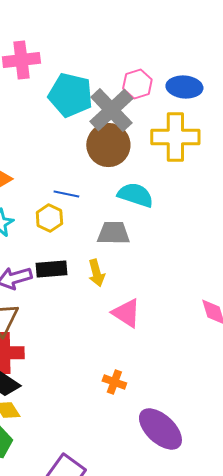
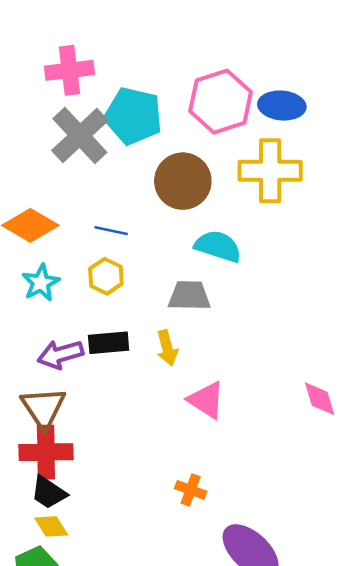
pink hexagon: (137, 84) -> (221, 102), size x1.6
gray cross: (111, 110) -> (80, 135), moved
blue line: (66, 194) -> (111, 231), moved

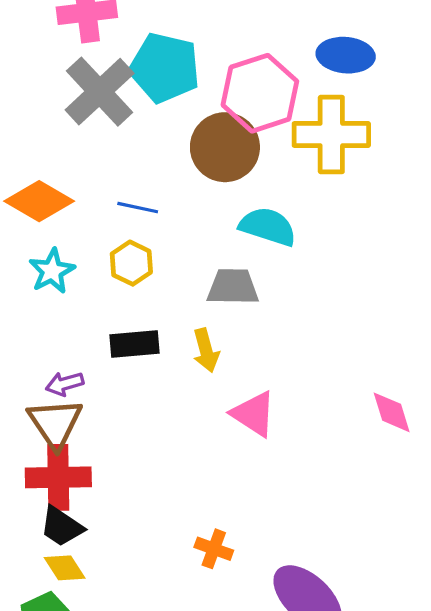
pink hexagon: (221, 102) -> (260, 93), moved
purple arrow: (60, 354) -> (65, 384), moved, size x0.7
orange cross: (191, 490) -> (214, 549), moved

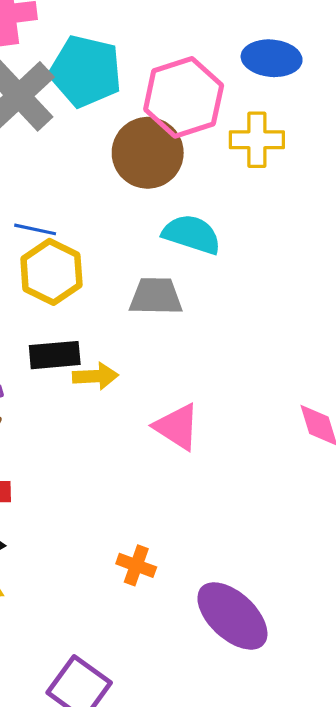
yellow cross: (331, 134) -> (257, 140), size x0.7
blue line: (138, 208) -> (35, 229), moved
yellow hexagon: (131, 263) -> (51, 272), size x1.4
yellow arrow: (206, 350) -> (95, 376), moved, turned -78

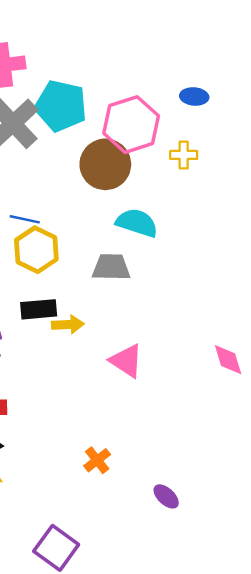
blue ellipse: (272, 58) -> (194, 97), size x0.7
yellow cross: (257, 140) -> (184, 155), size x0.7
orange cross: (136, 565) -> (97, 460), turned 32
purple ellipse: (232, 616) -> (166, 496), size x0.5

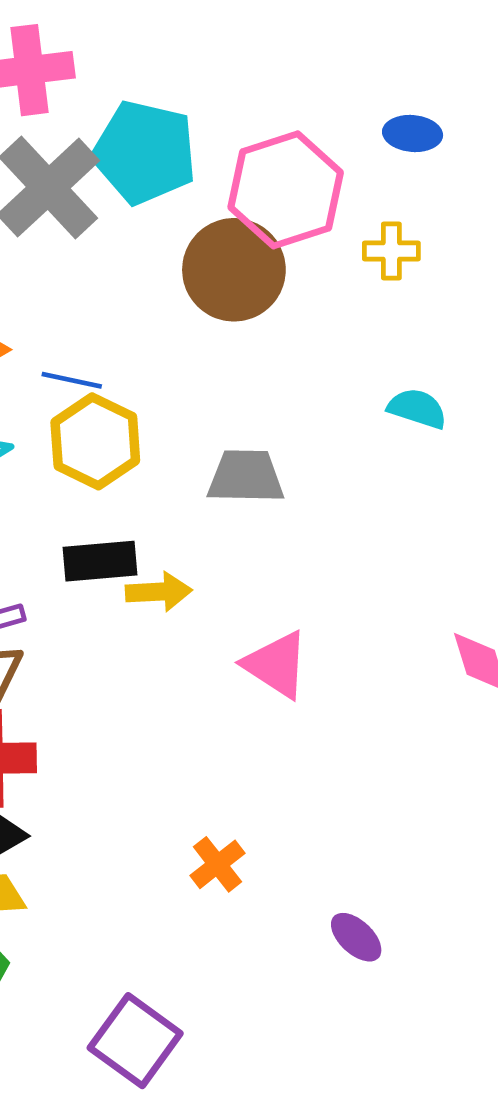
cyan semicircle: (137, 223) -> (417, 408), moved, size x0.7

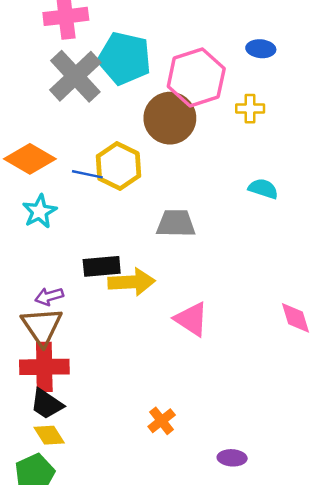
yellow hexagon: (95, 441) -> (118, 166), moved
yellow arrow: (159, 592) -> (132, 282), size x1.4
purple ellipse: (356, 937) -> (232, 458), turned -40

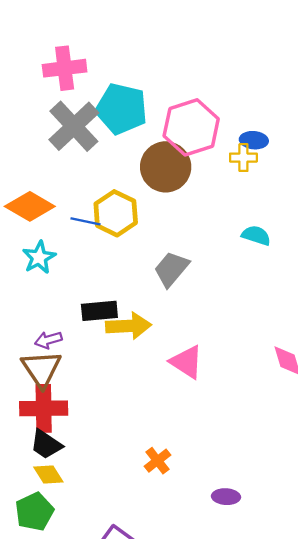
blue ellipse: (261, 49) -> (254, 140), moved
gray trapezoid: (176, 223) -> (171, 269), turned -51

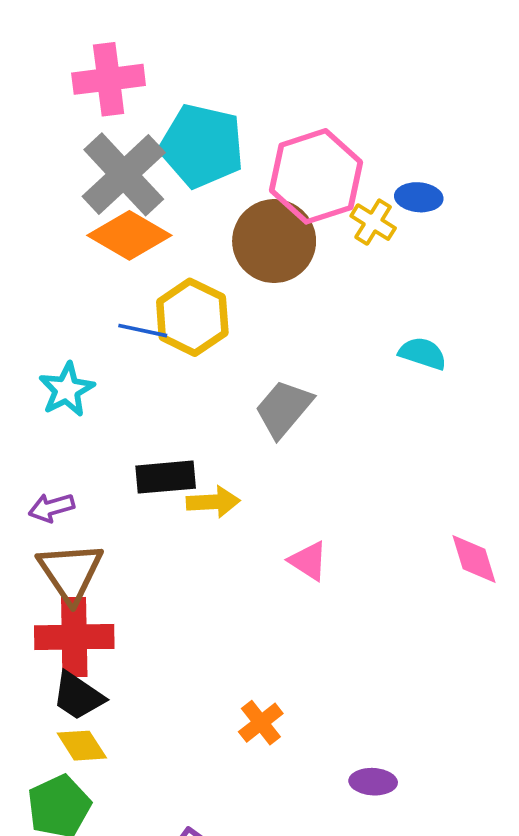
yellow cross: (243, 158) -> (373, 222), moved, turned 32
orange diamond: (30, 206) -> (129, 235), moved
yellow arrow: (128, 326) -> (213, 502), size x0.7
purple arrow: (48, 340) -> (51, 508), moved
pink triangle: (187, 362) -> (308, 561), size x0.7

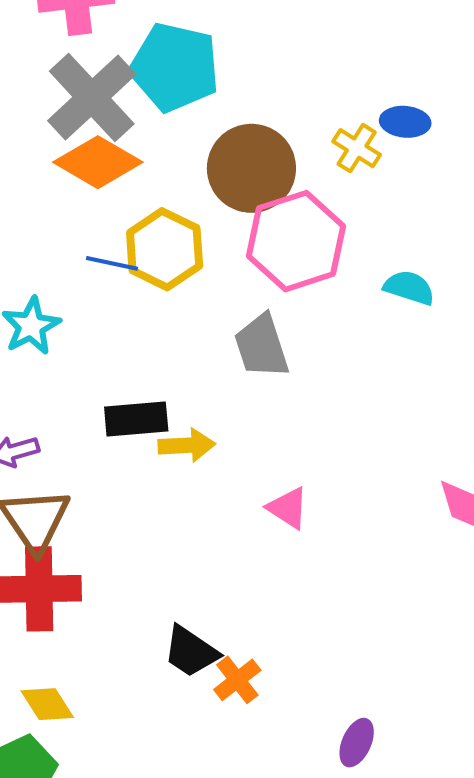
pink hexagon: (316, 176) -> (296, 241), moved
gray trapezoid: (284, 409) -> (262, 346), turned -58
black trapezoid: (78, 696) -> (191, 652), moved
purple ellipse: (373, 782) -> (357, 743), turned -69

